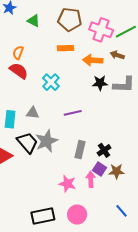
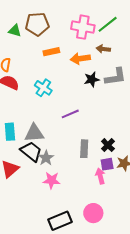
brown pentagon: (70, 19) -> (37, 24), moved
gray triangle: (33, 113) -> (34, 133), moved, size x1.5
gray star: (47, 141) -> (46, 158), moved, size x0.7
purple square: (100, 169) -> (107, 164), turned -32
pink star: (67, 184) -> (51, 180), moved

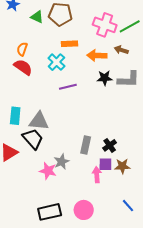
cyan cross: (43, 88) -> (56, 62), moved
purple line: (70, 114) -> (68, 87), moved
gray star: (46, 158) -> (62, 162), moved

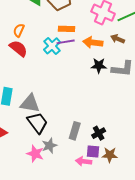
purple line: (68, 87) -> (66, 42), moved
black trapezoid: (33, 139) -> (37, 123), moved
pink arrow: (97, 175) -> (84, 161), turned -84

